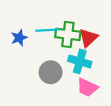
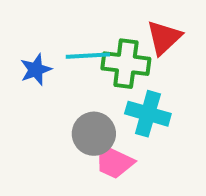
red triangle: (88, 38) -> (164, 38), moved
pink trapezoid: (87, 87) -> (114, 162), moved

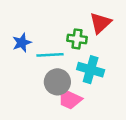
cyan line: (88, 56) -> (50, 55), moved
green cross: (126, 64) -> (77, 39), size x0.7

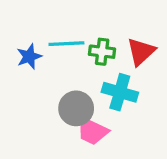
red triangle: (100, 23) -> (141, 52), moved
cyan line: (50, 55) -> (66, 44), moved

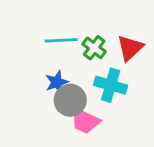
green cross: (102, 52) -> (94, 48), turned 30
blue star: (29, 57) -> (57, 82), moved

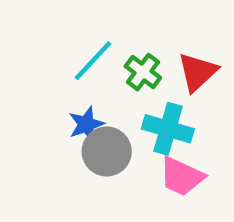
cyan line: (61, 40) -> (93, 61), turned -44
pink trapezoid: (85, 121) -> (182, 176), moved

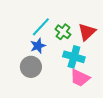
blue star: (86, 124) -> (38, 46), moved
gray circle: (107, 151) -> (31, 67), moved

